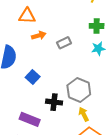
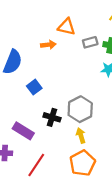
orange triangle: (27, 16) -> (67, 27), moved
gray rectangle: (64, 43) -> (90, 42), moved

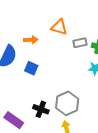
orange arrow: (48, 45) -> (31, 40), moved
blue square: (34, 87) -> (31, 68), moved, turned -32

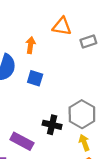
orange arrow: (31, 40) -> (31, 45), turned -72

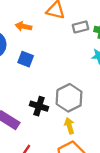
orange arrow: (31, 45) -> (23, 26), turned -91

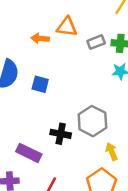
orange arrow: (23, 26) -> (40, 38), moved
yellow arrow: (69, 126) -> (112, 152), moved

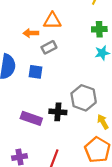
gray rectangle: (96, 42) -> (49, 47), moved
purple rectangle: (29, 153) -> (31, 118), moved

